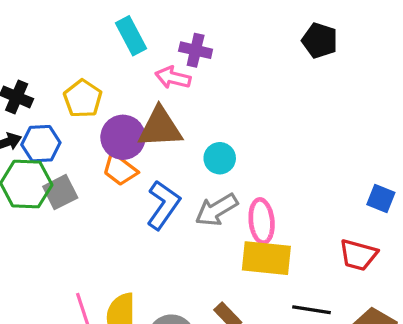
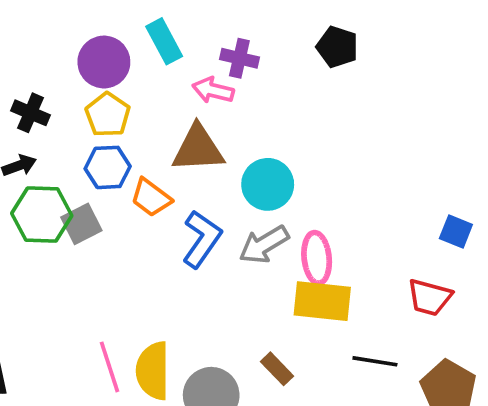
black pentagon: (320, 41) -> (337, 47), moved
purple circle: (123, 137) -> (104, 62), moved
blue hexagon: (41, 144) -> (108, 167), moved
cyan circle: (220, 158) -> (268, 184), size x1.4

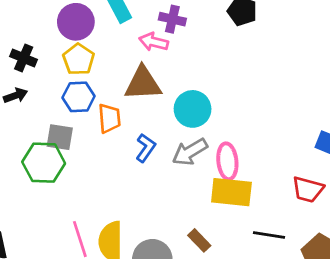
orange trapezoid: (151, 198) -> (109, 118), turned -132
green hexagon: (42, 215) -> (44, 163), moved
gray square: (81, 224) -> (60, 137), turned 36
blue L-shape: (202, 239) -> (146, 148), size x0.7

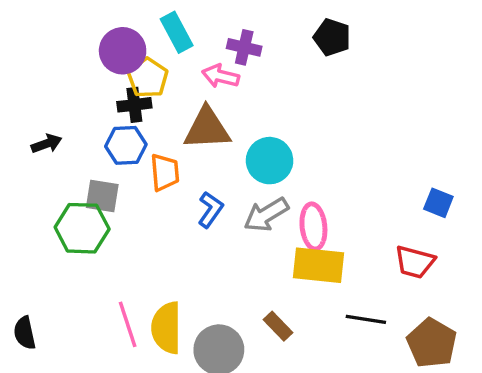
black cross: (24, 58) -> (134, 105), moved, turned -30
yellow pentagon: (79, 59) -> (148, 78), moved

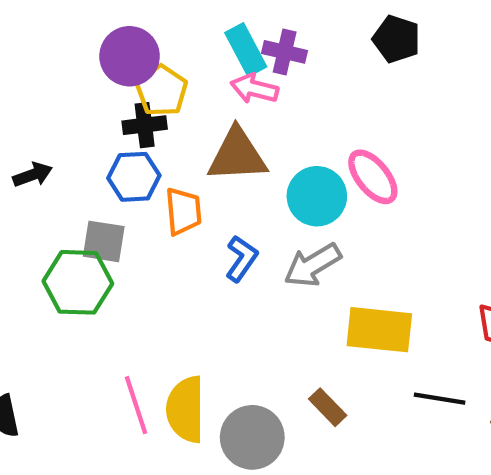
cyan rectangle: (177, 32) -> (246, 50), moved
pink ellipse: (313, 226) -> (373, 177), moved, turned -33

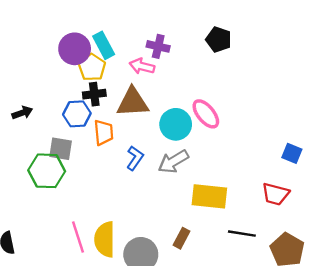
cyan rectangle: (246, 50) -> (104, 45), moved
black cross: (145, 125) -> (94, 94), moved
brown rectangle: (328, 407) -> (181, 238), turned 72

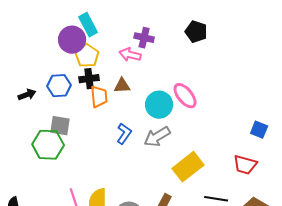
cyan rectangle: (104, 45) -> (88, 25), moved
brown triangle: (133, 102) -> (122, 86), size x0.6
blue hexagon: (77, 114) -> (59, 86), moved
orange trapezoid: (104, 132) -> (99, 97), moved
yellow rectangle: (209, 196) -> (188, 167), turned -44

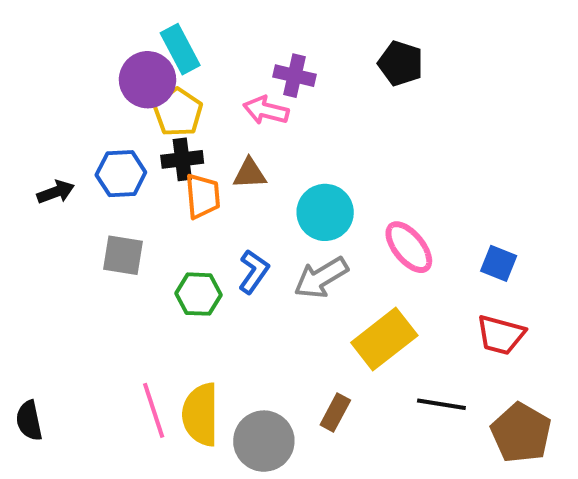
pink ellipse: (185, 96) -> (409, 247), moved
blue square: (259, 130) -> (499, 263), moved
green hexagon: (48, 145) -> (199, 294), moved, size x0.7

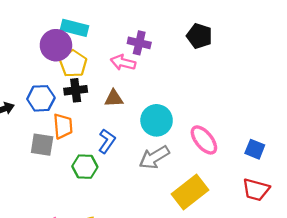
cyan rectangle: (180, 49) -> (74, 28), turned -48
orange trapezoid: (203, 196) -> (63, 126), moved
blue L-shape: (254, 272) -> (107, 141), moved

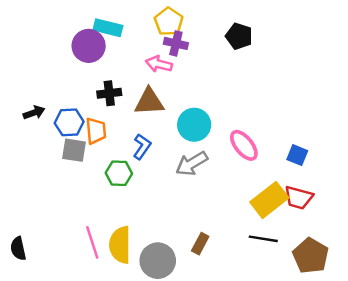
yellow pentagon: (73, 64) -> (169, 22), moved
blue hexagon: (41, 98) -> (69, 122), moved
brown triangle: (114, 98) -> (149, 102), size x1.5
yellow rectangle: (190, 192) -> (269, 200), moved

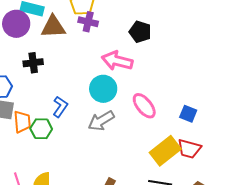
black pentagon: (239, 36) -> (140, 32), moved
pink arrow: (159, 64) -> (117, 61), moved, size x1.4
brown triangle: (149, 102) -> (53, 27), moved
orange trapezoid: (96, 131) -> (22, 122), moved

